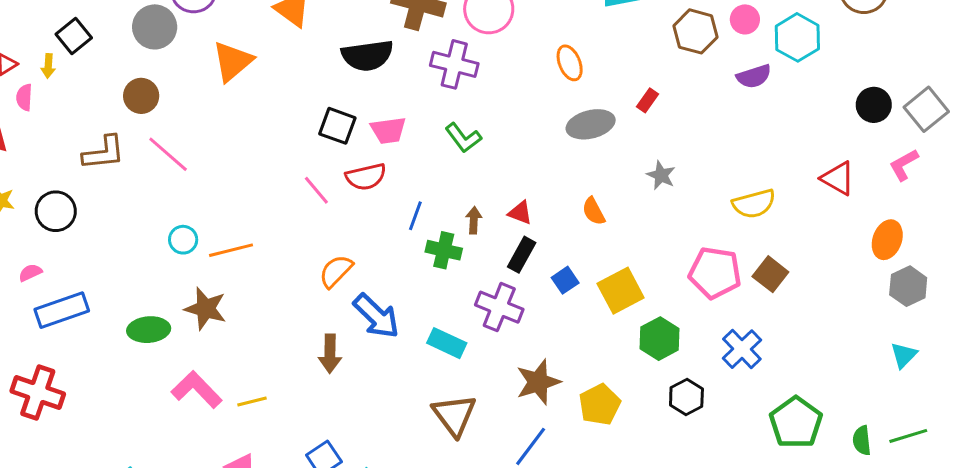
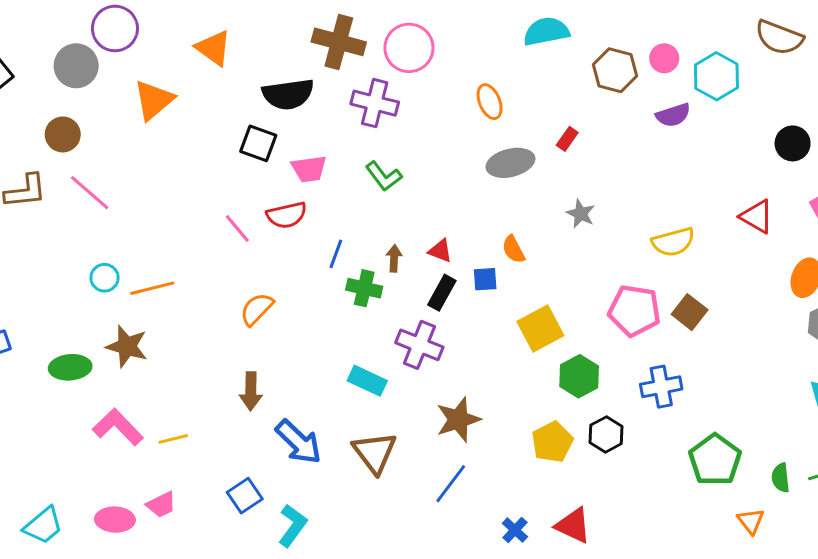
black square: (337, 126) -> (258, 143), moved
blue square: (565, 280) -> (485, 279), moved, turned 30
blue arrow: (376, 316) -> (299, 442), moved
blue cross: (742, 349) -> (661, 387), turned 33
yellow pentagon: (600, 404) -> (552, 442), moved

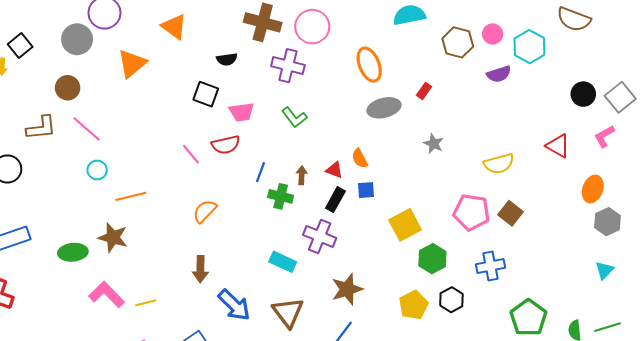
black semicircle: (288, 94) -> (227, 59), size x0.6
orange ellipse: (490, 102) -> (369, 65), size x1.4
orange semicircle: (513, 249) -> (360, 158), moved
cyan circle: (104, 278) -> (97, 170), moved

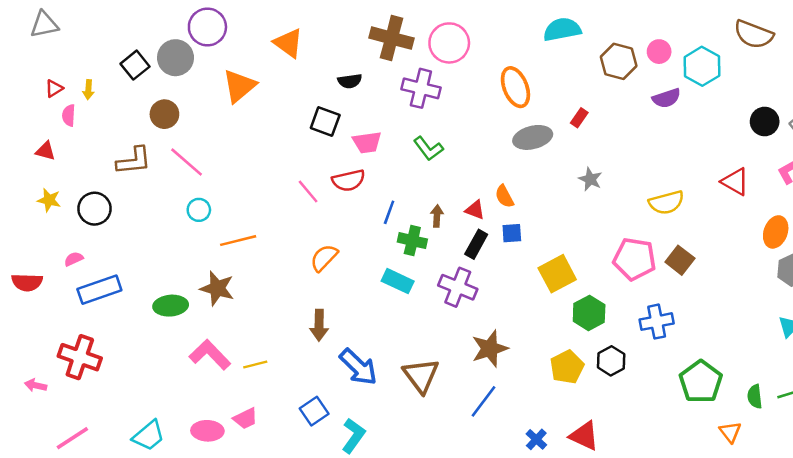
black square: (20, 46) -> (135, 65), moved
cyan rectangle: (283, 262) -> (398, 281), moved

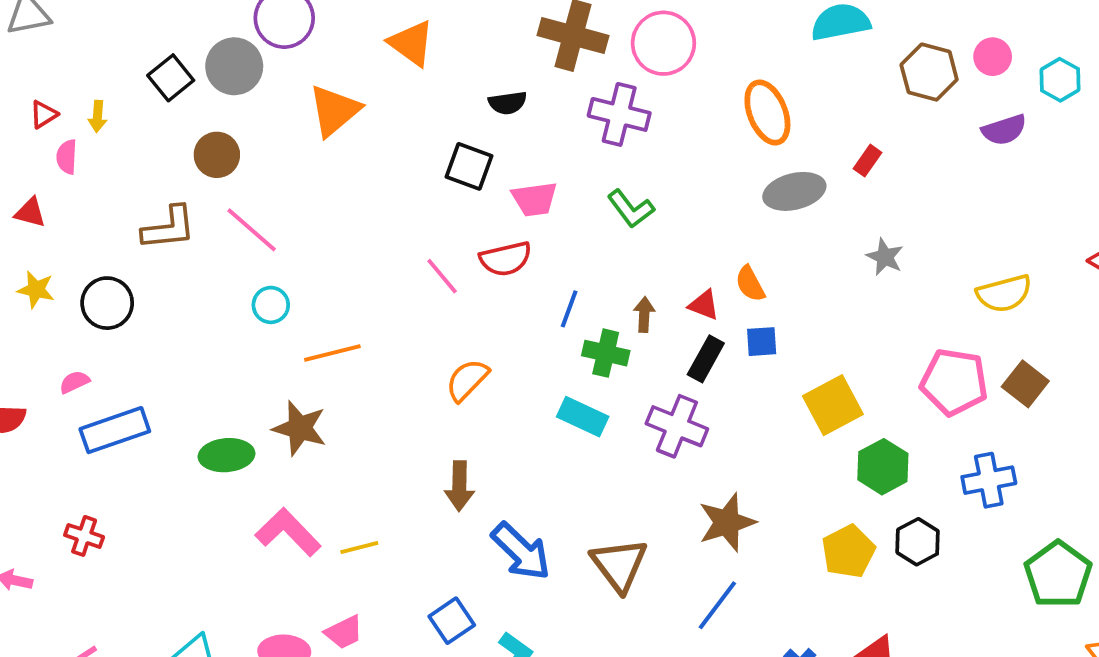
cyan hexagon: (702, 66) -> (1060, 80), size x0.7
red cross: (80, 357) -> (84, 536), size x0.6

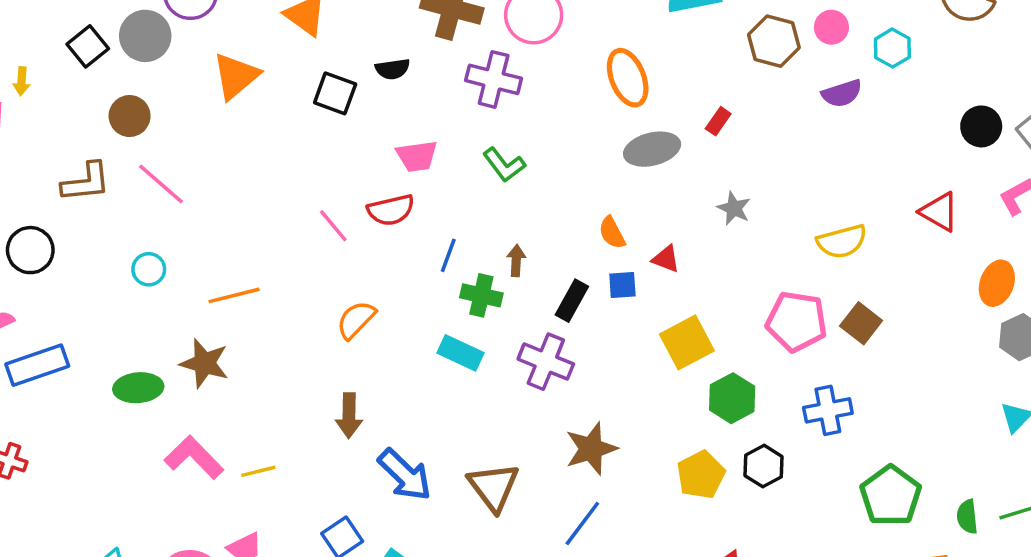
black square: (469, 166) -> (335, 93), moved
cyan circle: (271, 305) -> (149, 269), moved
red triangle: (704, 305) -> (666, 259), moved

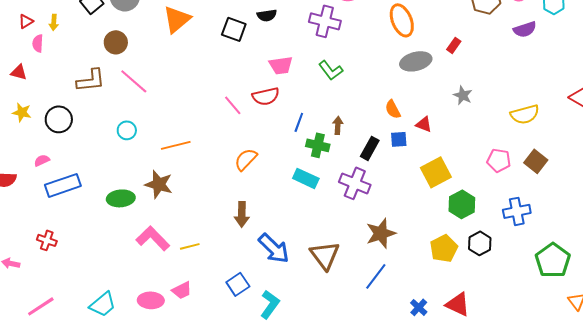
pink pentagon: (797, 322) -> (499, 160), size x0.7

